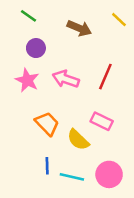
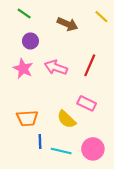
orange trapezoid: (47, 124) -> (27, 118), moved, turned 130

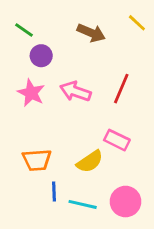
green line: (24, 13) -> (24, 30), moved
yellow semicircle: (66, 119) -> (90, 161), turned -78

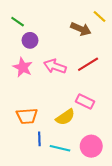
brown arrow: (91, 33) -> (81, 29), moved
red line: (121, 89) -> (88, 64), turned 35

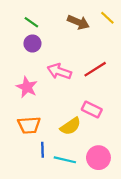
green line: (18, 22) -> (31, 22), moved
brown arrow: (81, 29) -> (78, 22), moved
pink star: (23, 67) -> (27, 87), moved

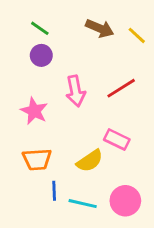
yellow line: (107, 18) -> (137, 35), moved
pink arrow: (59, 71) -> (75, 91), turned -120

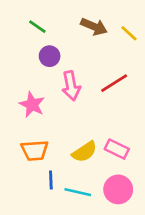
purple circle: (41, 55) -> (50, 56), moved
pink rectangle: (117, 139) -> (117, 149), moved

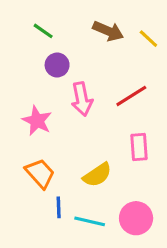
pink rectangle: (117, 149) -> (139, 147), moved, turned 60
orange trapezoid: (35, 150) -> (40, 173), turned -128

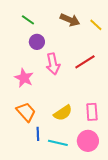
pink rectangle: (139, 147) -> (92, 112), moved

